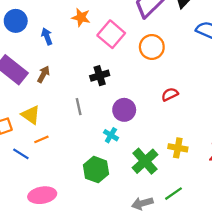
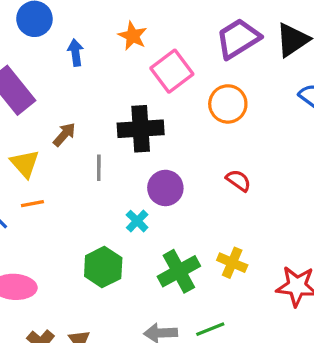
brown arrow: (43, 74) -> (64, 134), moved
black cross: (100, 76) -> (141, 129), size x1.5
red semicircle: (170, 94) -> (238, 180), turned 49

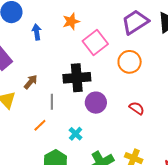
orange star: (133, 36) -> (71, 21), turned 30
purple circle: (165, 188) -> (96, 103), moved
orange line: (32, 204) -> (40, 125), moved, turned -32

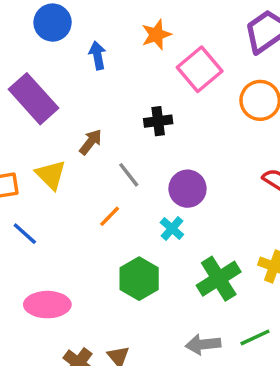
black cross: (77, 78) -> (158, 121), moved, size x0.6
gray line: (52, 102) -> (129, 175), turned -35
purple circle: (96, 103) -> (188, 189), moved

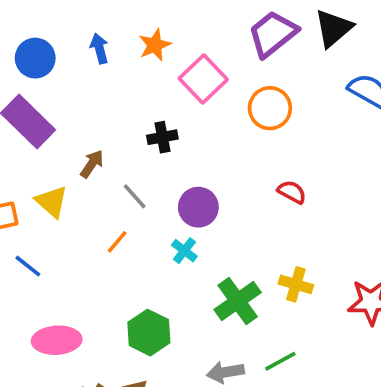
blue circle: (53, 23) -> (35, 58), moved
blue arrow: (98, 55) -> (99, 48), moved
green hexagon: (139, 279) -> (149, 333), moved

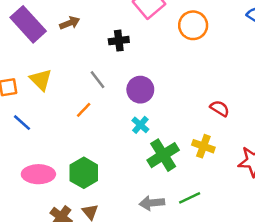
brown arrow: (92, 164) -> (70, 23), moved, turned 30
red semicircle: (292, 192) -> (220, 108), moved
cyan cross: (184, 251) -> (140, 125), moved
green hexagon: (149, 333) -> (84, 173), moved

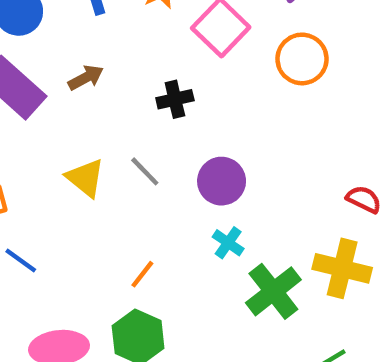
yellow triangle: (41, 80) -> (85, 178), moved
orange line: (84, 110) -> (142, 274), moved
yellow cross: (203, 146) -> (342, 268), size x1.4

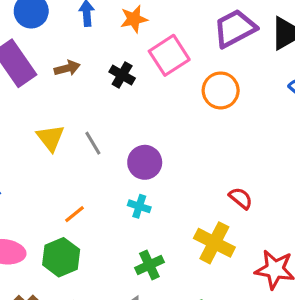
black cross: (175, 99) -> (122, 75), moved, turned 30
cyan cross: (228, 243) -> (139, 206), turned -30
green cross: (273, 291) -> (149, 265), moved, size x0.7

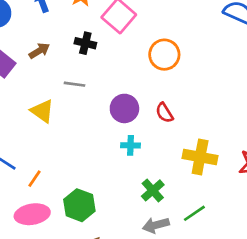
orange circle: (221, 90) -> (164, 55), moved
gray line: (93, 143) -> (74, 84), moved, turned -35
red semicircle: (241, 198) -> (164, 113), moved, turned -145
orange line: (74, 214) -> (34, 179), moved

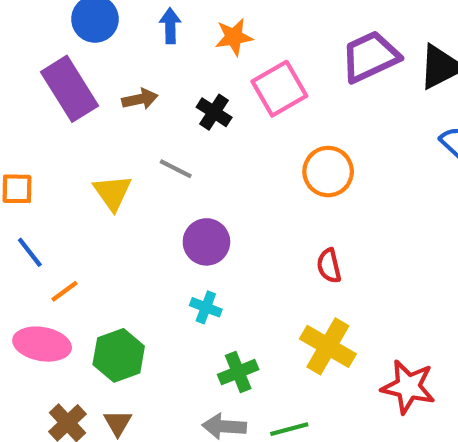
purple circle: (124, 108) -> (206, 242), moved
red semicircle: (164, 113) -> (329, 266), moved
cyan cross: (131, 145) -> (206, 307), moved

